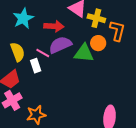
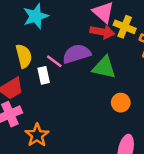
red arrow: (54, 26) -> (102, 32), moved
orange circle: (98, 43) -> (121, 103), moved
orange star: (36, 115) -> (37, 135), turned -30

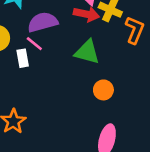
purple semicircle: (77, 54) -> (43, 22), moved

